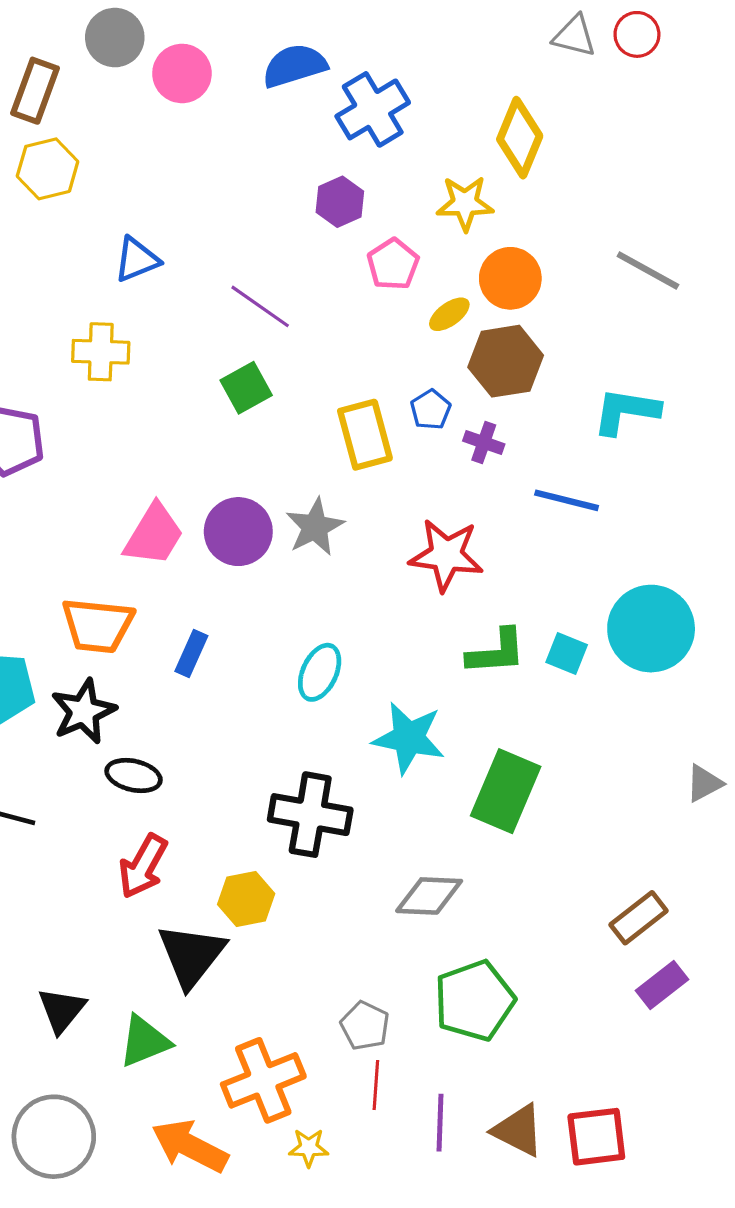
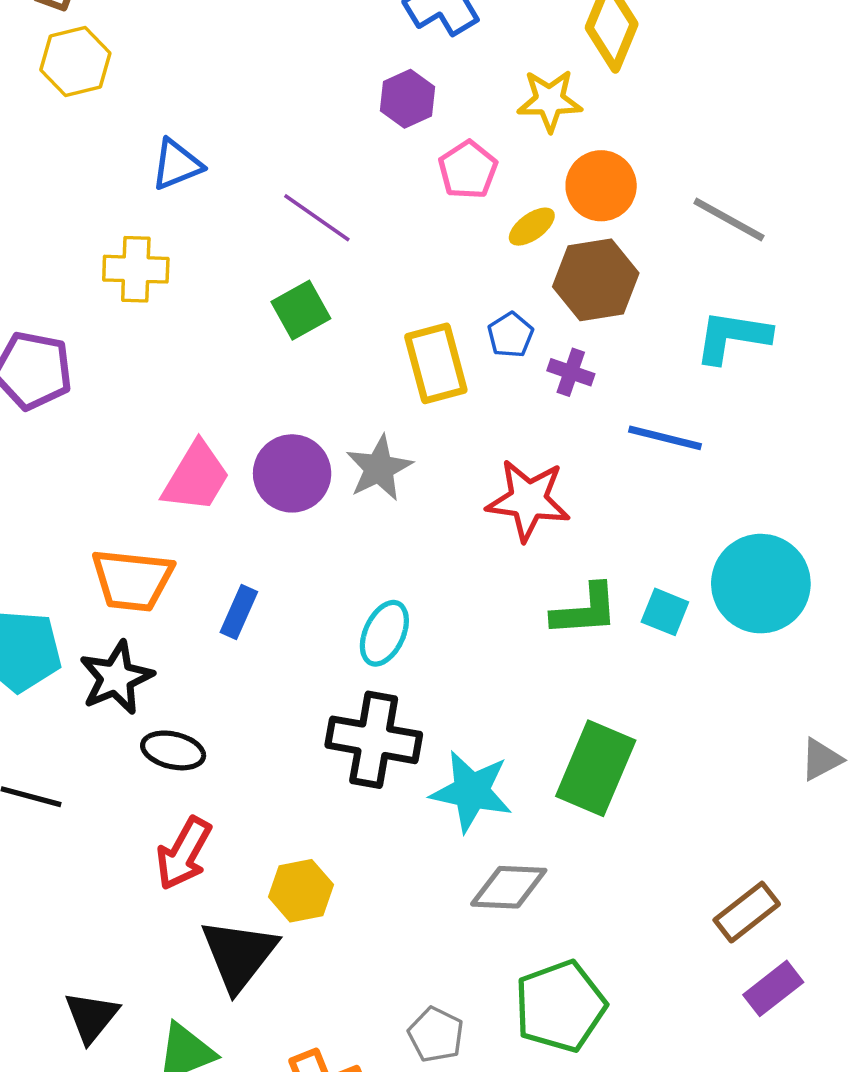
gray line: (648, 270) -> (729, 219), moved
cyan star: (409, 738) -> (471, 791), moved
black cross: (310, 815) -> (374, 740), moved

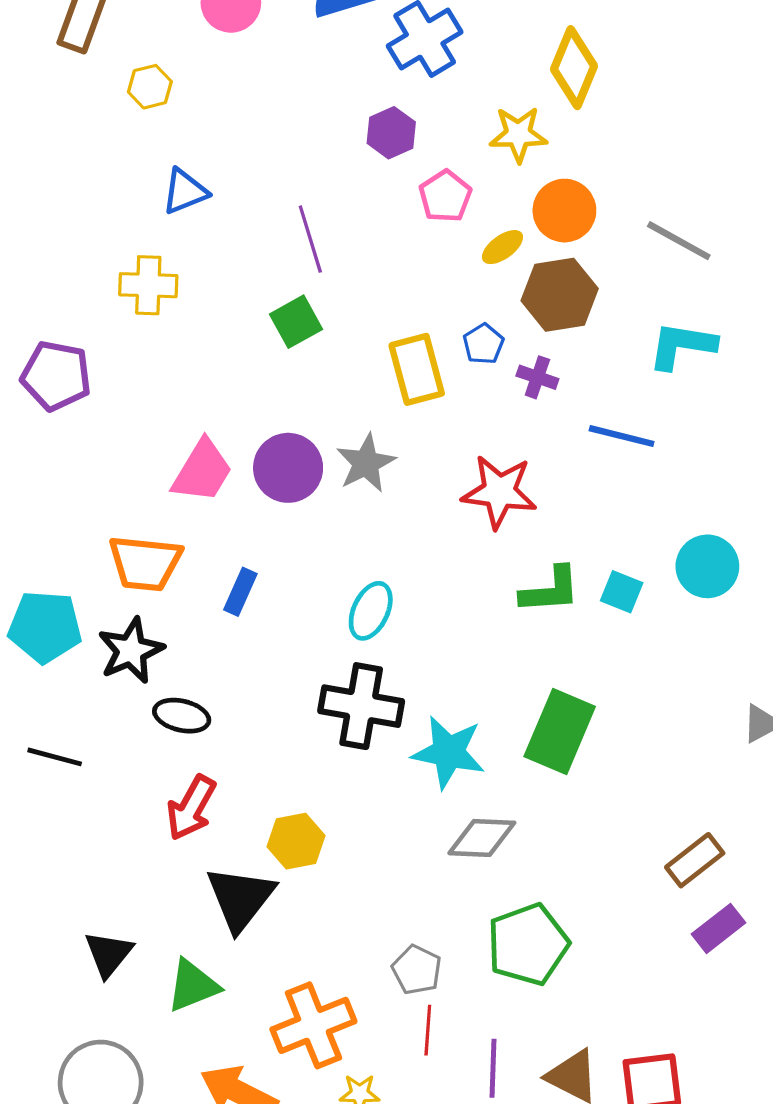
yellow hexagon: (75, 61) -> (150, 87), moved, size x0.7
purple line: (317, 218) -> (310, 239), turned 38
cyan circle: (761, 584) -> (707, 566), size x0.7

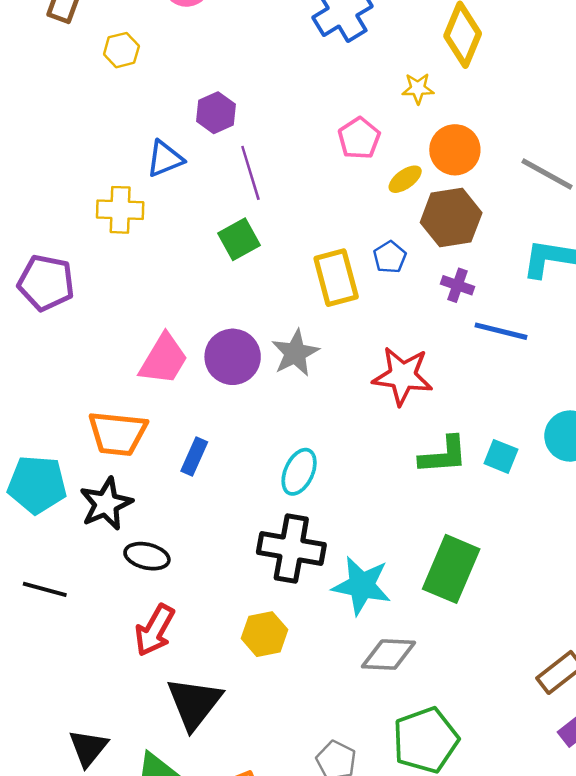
purple hexagon: (391, 133) -> (216, 113), moved
yellow star: (518, 134) -> (418, 88), size x0.7
blue triangle: (185, 191) -> (165, 159), moved
purple cross: (537, 377) -> (457, 285), moved
yellow hexagon: (296, 841) -> (265, 634), moved

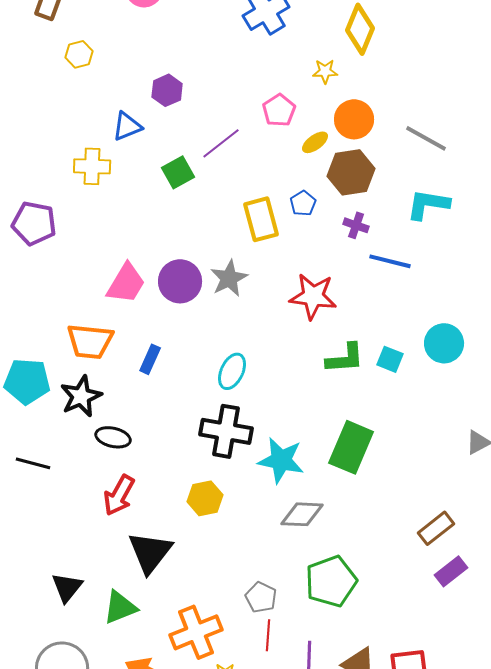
yellow hexagon: (121, 50) -> (79, 54), moved
purple line: (250, 173) -> (221, 143), moved, turned 69
green square: (239, 239) -> (178, 172), moved

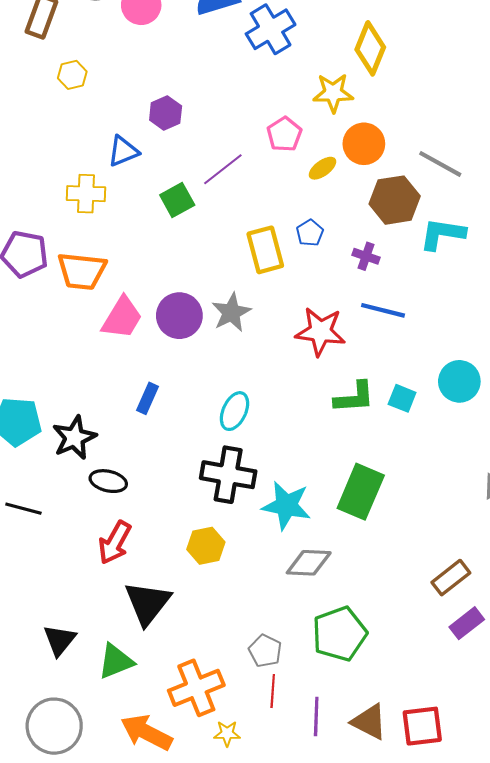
yellow star: (325, 71) -> (333, 93), size x1.5
brown hexagon: (351, 172) -> (395, 200), moved
blue line: (390, 261) -> (383, 310), moved
orange trapezoid: (90, 341) -> (82, 271), moved

